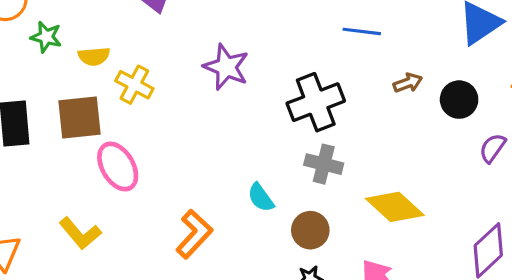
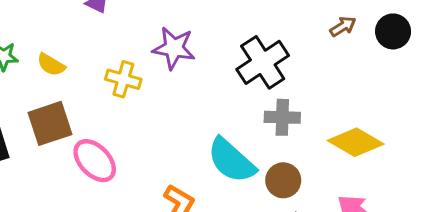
yellow semicircle: (94, 56) -> (51, 65), turned 48
yellow cross: (134, 85) -> (123, 79), moved
cyan semicircle: (261, 198) -> (231, 160), size x1.8

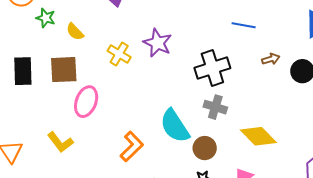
pink ellipse: (95, 161) -> (86, 102), turned 48

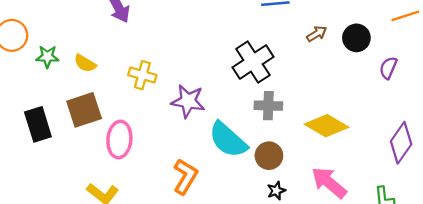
purple star: (157, 43) -> (188, 101), moved

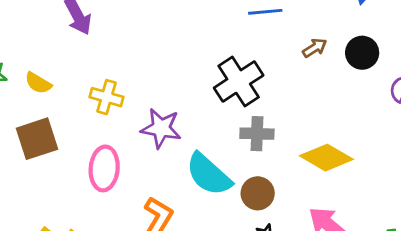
pink ellipse: (119, 139) -> (104, 168), moved

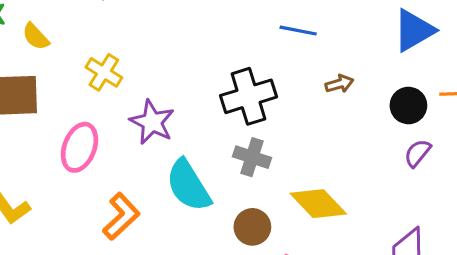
black circle: (362, 53) -> (408, 105), moved
brown circle: (258, 193) -> (252, 227), moved

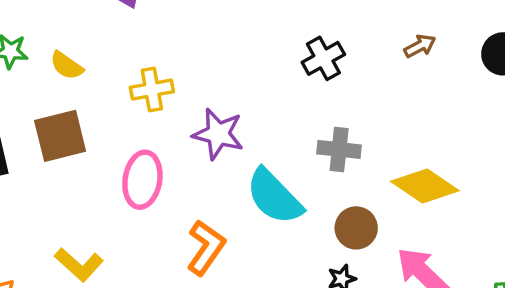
yellow cross: (104, 72) -> (152, 90), turned -30
black cross: (248, 96) -> (323, 58), moved, size x0.7

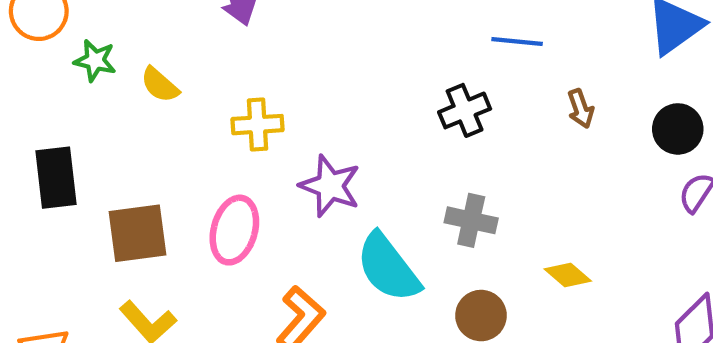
brown arrow: (420, 46) -> (581, 109), turned 92
brown square: (60, 136) -> (138, 233), moved
yellow diamond: (425, 186) -> (568, 275), size x0.6

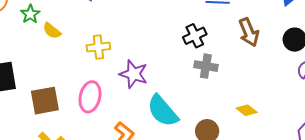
green star: (95, 61) -> (30, 14), moved, turned 30
brown arrow: (581, 109) -> (249, 32), size x1.6
gray cross: (471, 220) -> (206, 66), moved

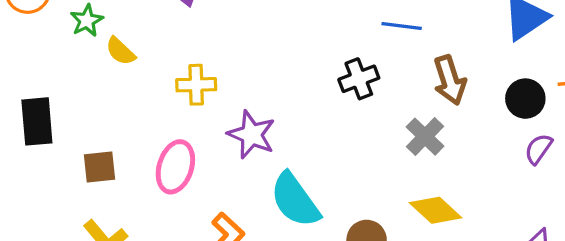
gray cross: (206, 66) -> (425, 137), moved, turned 30
brown square: (45, 101) -> (99, 167), size x0.7
yellow diamond: (247, 110) -> (436, 210), size x1.4

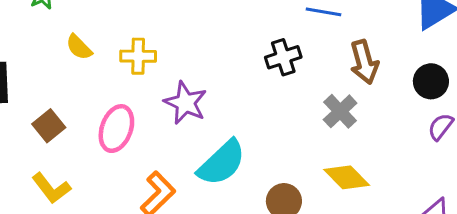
yellow semicircle: (120, 51) -> (79, 47), moved
brown square: (99, 167) -> (49, 126), turned -36
cyan semicircle: (295, 200) -> (222, 163), turned -100

